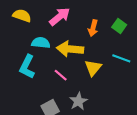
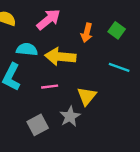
yellow triangle: (93, 68) -> (87, 96), moved
pink line: (61, 75) -> (50, 87), turned -48

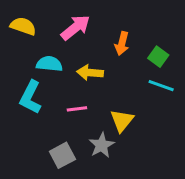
green square: (117, 30) -> (158, 57), moved
yellow arrow: (60, 57) -> (90, 73), size x0.7

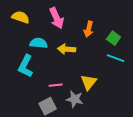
pink arrow: (75, 28) -> (57, 18), turned 105
pink line: (77, 109) -> (56, 85), moved
gray star: (102, 145) -> (75, 99), turned -30

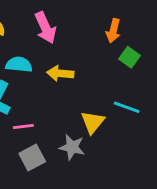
orange arrow: (89, 29) -> (113, 31), moved
cyan line: (116, 58) -> (127, 107), moved
pink line: (56, 85) -> (23, 126), moved

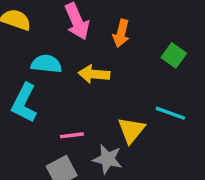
orange arrow: (113, 31) -> (121, 33), moved
pink line: (23, 126) -> (72, 135), moved

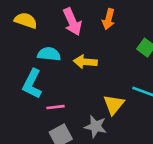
orange arrow: (121, 33) -> (109, 19), moved
pink line: (72, 135) -> (55, 107), moved

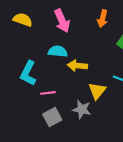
orange arrow: (109, 19) -> (103, 19), moved
cyan semicircle: (49, 54) -> (58, 51), moved
yellow arrow: (85, 62) -> (77, 66), moved

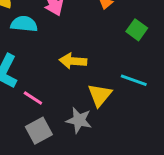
cyan semicircle: (58, 51) -> (24, 24), moved
pink line: (48, 93) -> (33, 98), turned 40

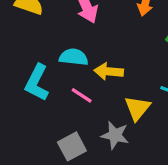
cyan semicircle: (24, 24) -> (74, 57), moved
pink line: (33, 98) -> (82, 95), moved

